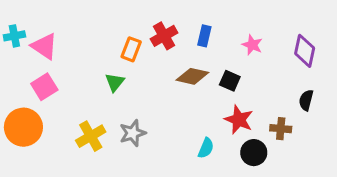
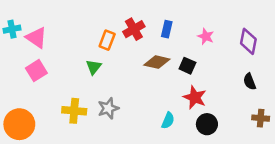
black semicircle: (306, 100) -> (250, 82), turned -35
orange circle: (23, 127) -> (19, 124), moved
brown cross: (281, 129) -> (261, 118), moved
yellow cross: (91, 136) -> (74, 111), turned 35

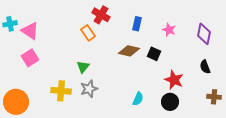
red cross: (134, 29) -> (101, 15), moved, turned -30
orange rectangle: (107, 40) -> (88, 33), turned -56
green triangle: (94, 67) -> (83, 67), moved
red star: (195, 97) -> (174, 80), moved

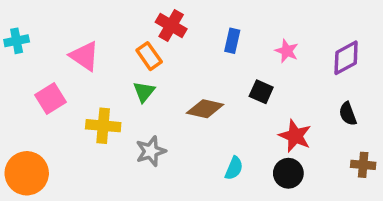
pink triangle: (30, 31) -> (84, 56), moved
purple diamond: (204, 34) -> (346, 58), turned 50
brown diamond: (129, 51) -> (205, 109), moved
green triangle: (83, 67) -> (144, 92), moved
yellow cross: (61, 91) -> (103, 126), moved

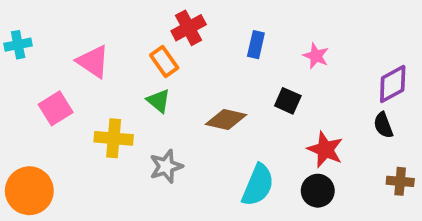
red cross: (171, 25) -> (189, 28), turned 32
purple diamond: (346, 58) -> (393, 84), moved
green triangle: (144, 92) -> (159, 101), turned -30
cyan semicircle: (234, 168) -> (258, 185), size x1.6

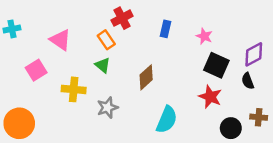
black square: (288, 101) -> (216, 65), moved, size x1.5
brown diamond: (226, 120) -> (146, 77), turned -55
black circle: (318, 191) -> (231, 128), moved

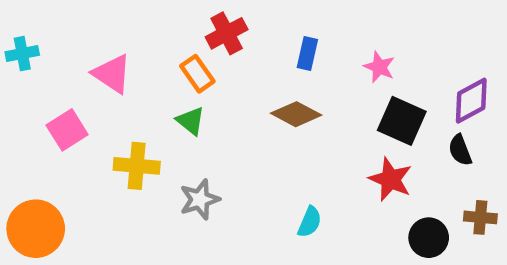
brown diamond: (146, 77) -> (296, 114), moved, turned 70
cyan semicircle: (167, 120) -> (310, 222), size x0.6

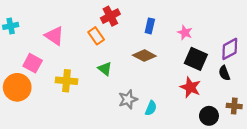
green triangle: (191, 121) -> (105, 69), moved
pink square: (67, 130) -> (33, 63), turned -30
gray star: (200, 199) -> (128, 99), moved
orange circle: (36, 229) -> (17, 87), moved

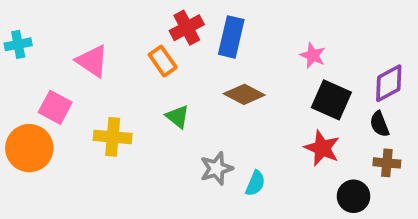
blue rectangle: (150, 26) -> (231, 37), moved, size x1.5
brown cross: (234, 106) -> (387, 163), moved

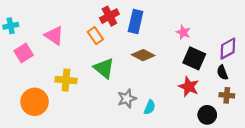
pink square: (55, 107) -> (24, 53), moved, turned 30
green triangle: (178, 117) -> (104, 68), size x1.5
orange circle: (29, 148) -> (35, 102), moved

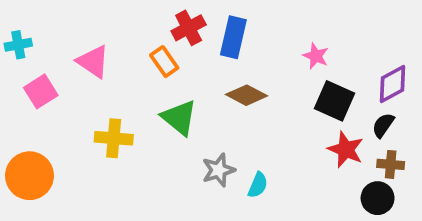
black semicircle: (222, 73) -> (383, 125), turned 56
red star: (189, 87) -> (346, 149), moved
orange circle: (35, 102) -> (30, 176), moved
black circle: (207, 115) -> (378, 198), moved

